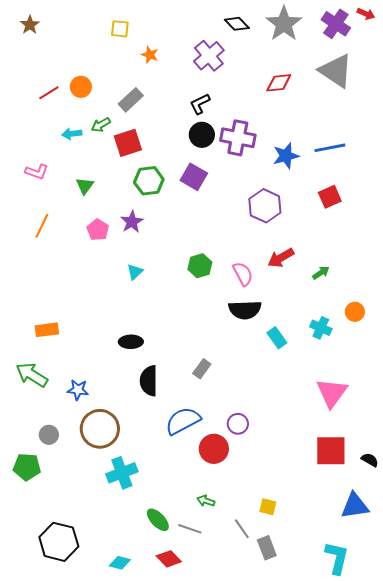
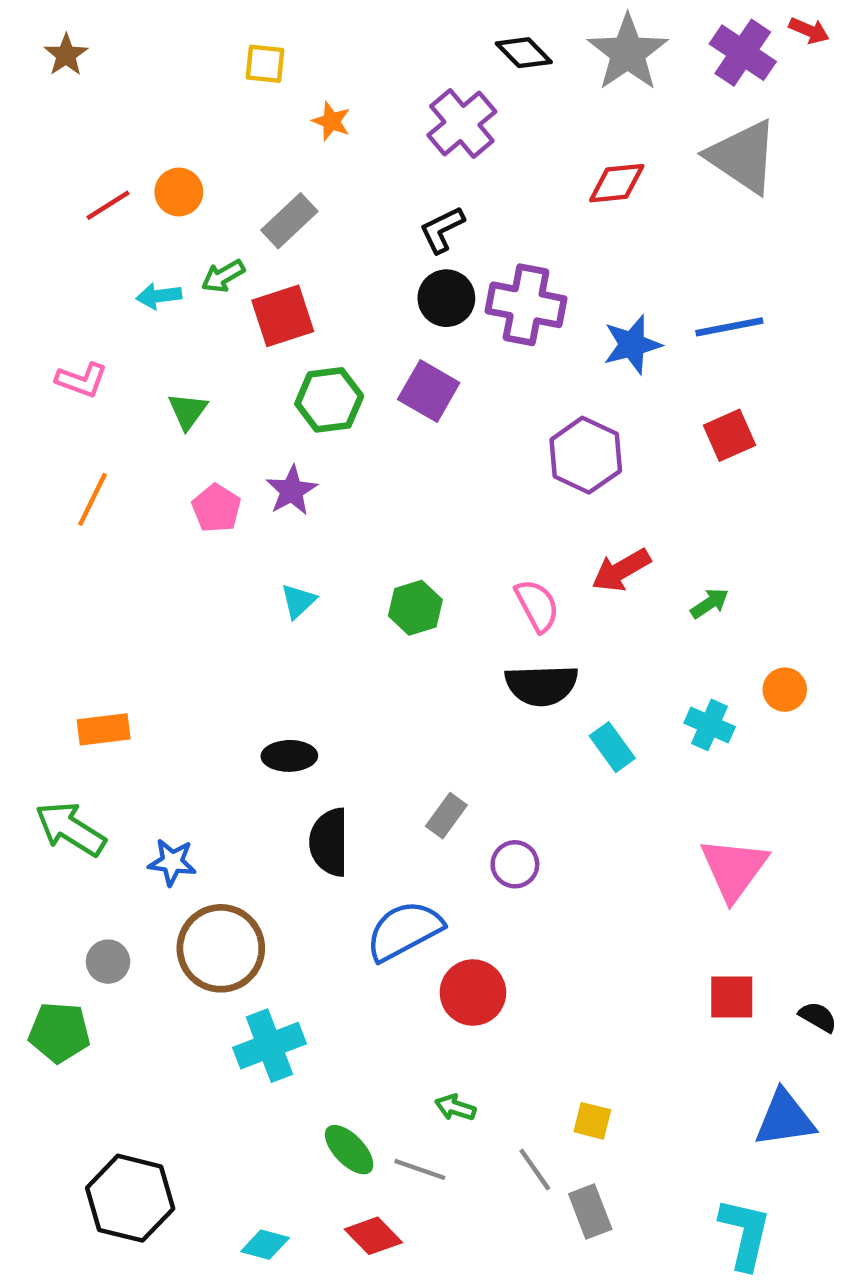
green hexagon: (200, 266) -> (415, 608), moved
purple circle: (238, 424) -> (515, 864), moved
red square: (331, 451) -> (732, 997), size x0.7

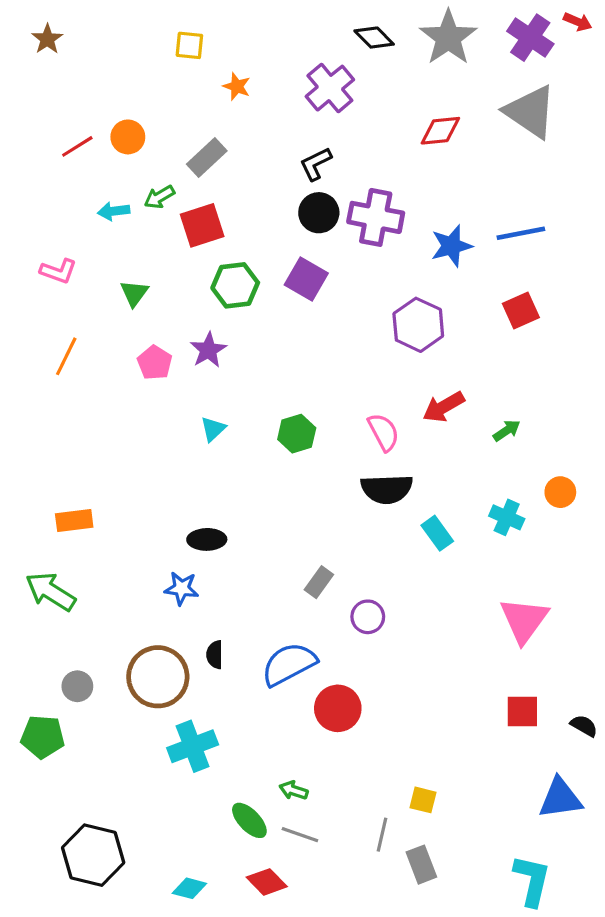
black semicircle: (329, 842) -> (215, 655), moved, size x0.6
blue star: (172, 862) -> (182, 588), moved
green arrow: (455, 1108) -> (294, 790), moved
gray line: (535, 1169) -> (382, 835), turned 48

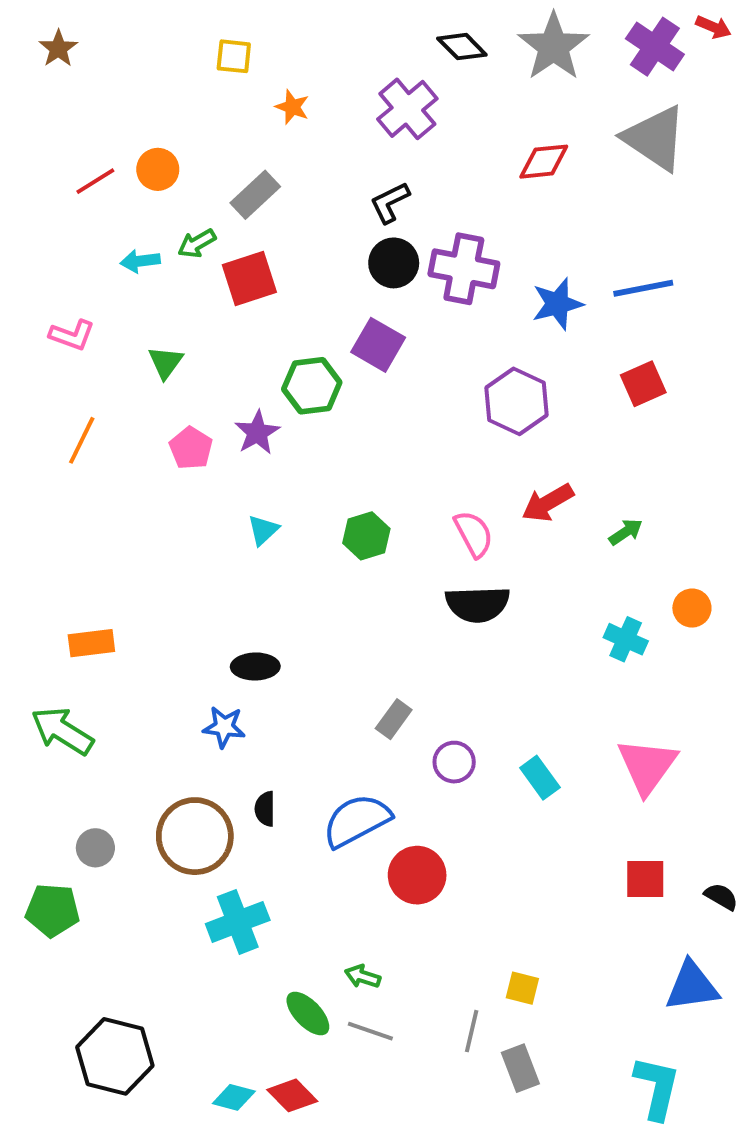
green hexagon: (235, 285) -> (312, 386), moved
cyan rectangle: (437, 533) -> (540, 778), moved
red diamond: (267, 882) -> (292, 1095), moved

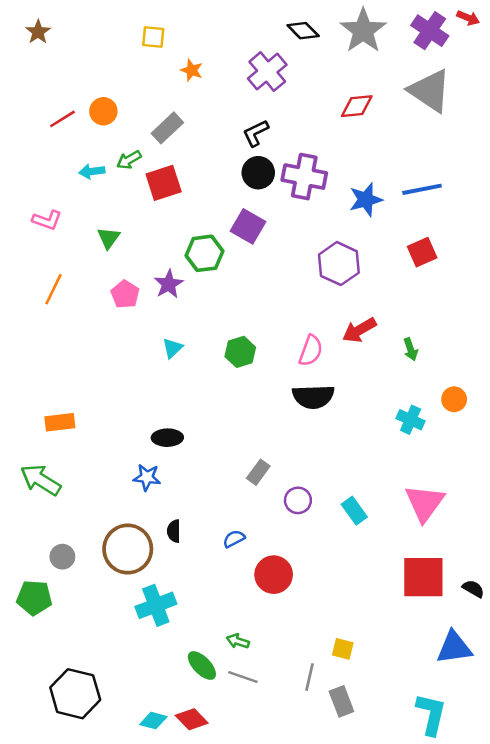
green arrow: (626, 532) -> (411, 349), turned 105
pink semicircle: (474, 534) -> (311, 351), turned 48
blue semicircle: (357, 821) -> (234, 539), size x0.5
red square: (645, 879) -> (423, 577), size x1.6

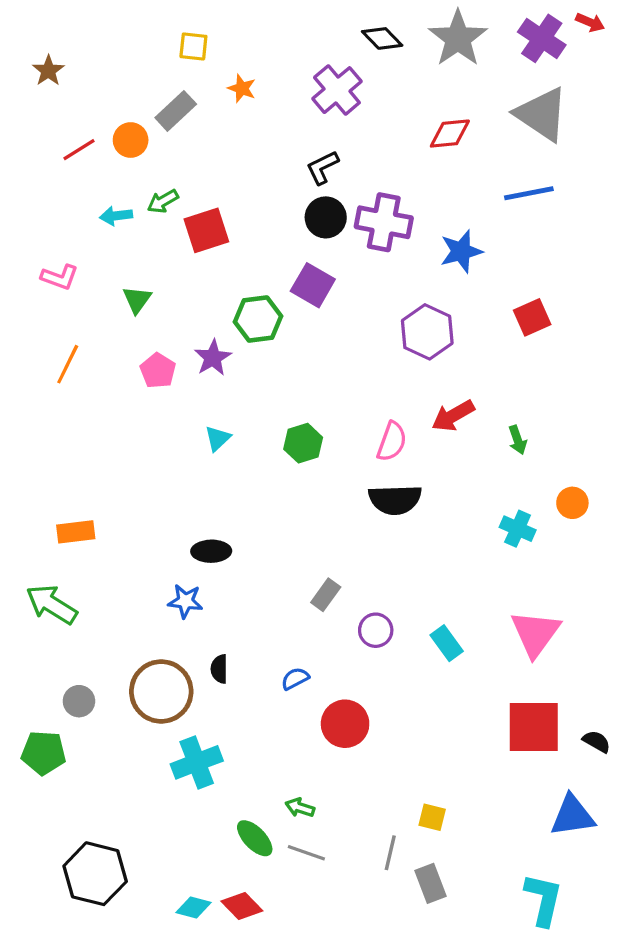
brown star: (38, 32) -> (48, 71), moved
gray rectangle: (167, 128) -> (176, 111), moved
blue line: (422, 189) -> (529, 193), moved

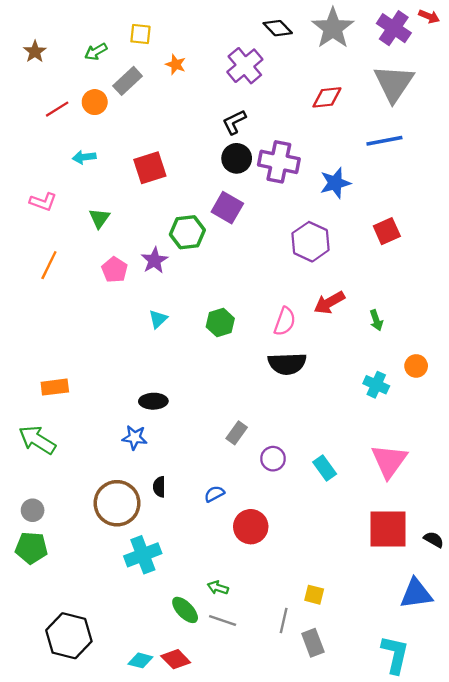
gray triangle: (542, 114) -> (394, 83), turned 30
green arrow: (163, 201) -> (96, 52), moved
gray circle: (79, 701) -> (33, 510), moved

